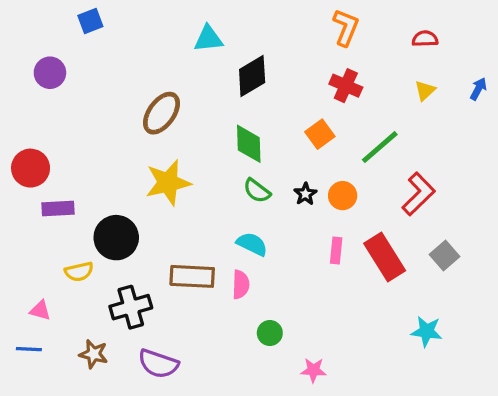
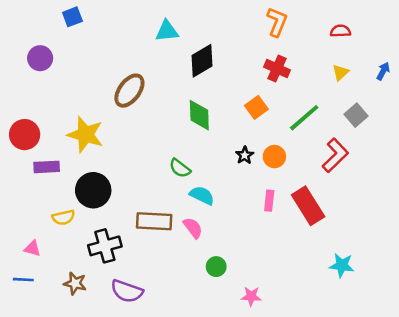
yellow star: (168, 183) -> (85, 135), moved, turned 30
green semicircle: (257, 191) -> (180, 168), moved
gray square: (444, 255) -> (356, 115), moved
pink semicircle: (241, 284) -> (193, 228), turned -40

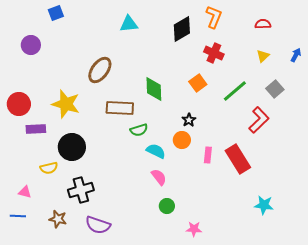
black diamond: (202, 61) -> (182, 29), moved
orange circle: (274, 157) -> (182, 140), moved
green semicircle: (180, 168) -> (139, 130), turned -54
brown rectangle: (154, 221) -> (120, 108), moved
pink semicircle: (193, 228) -> (159, 177), moved

